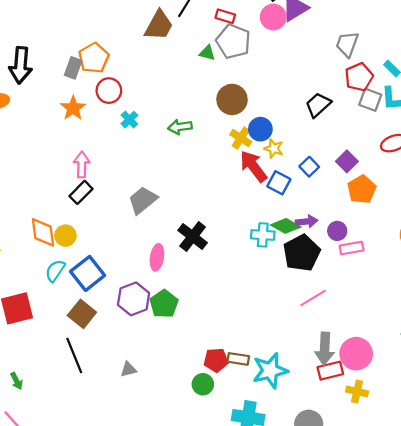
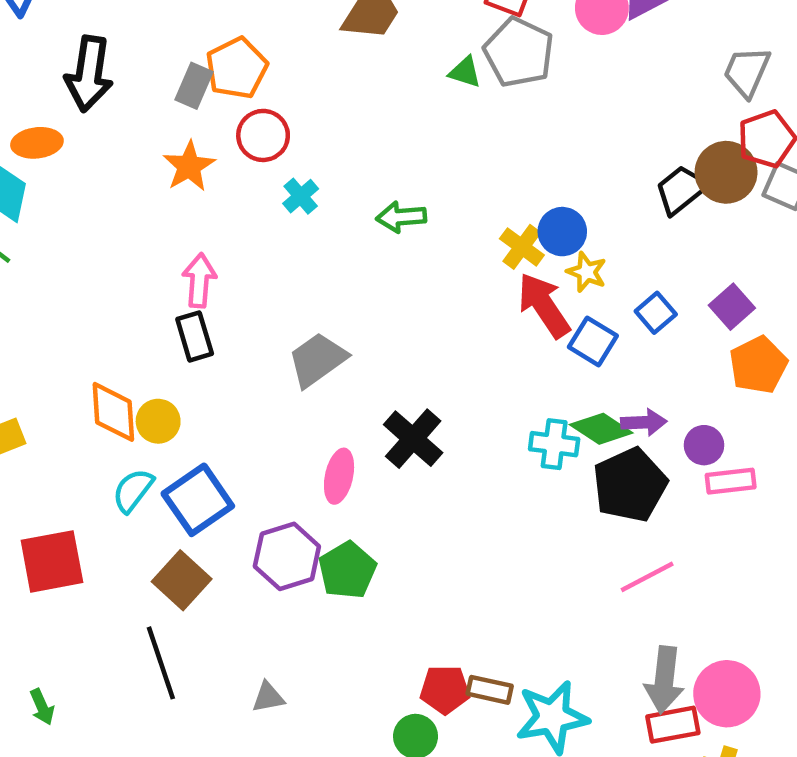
brown circle: (232, 99) -> (726, 172), moved
black rectangle: (81, 192) -> (195, 336), turned -65

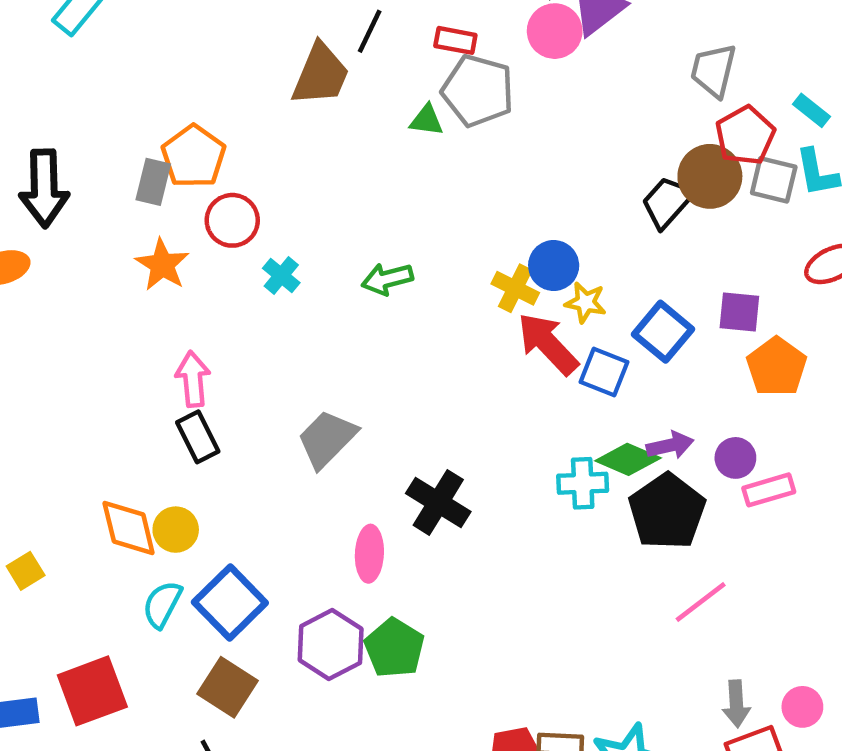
purple square: (732, 307) -> (739, 312), turned -33
blue square: (656, 313) -> (663, 332), size x1.4
gray arrow: (664, 680) -> (736, 704), size x0.7
pink circle: (727, 694) -> (802, 707), size x0.6

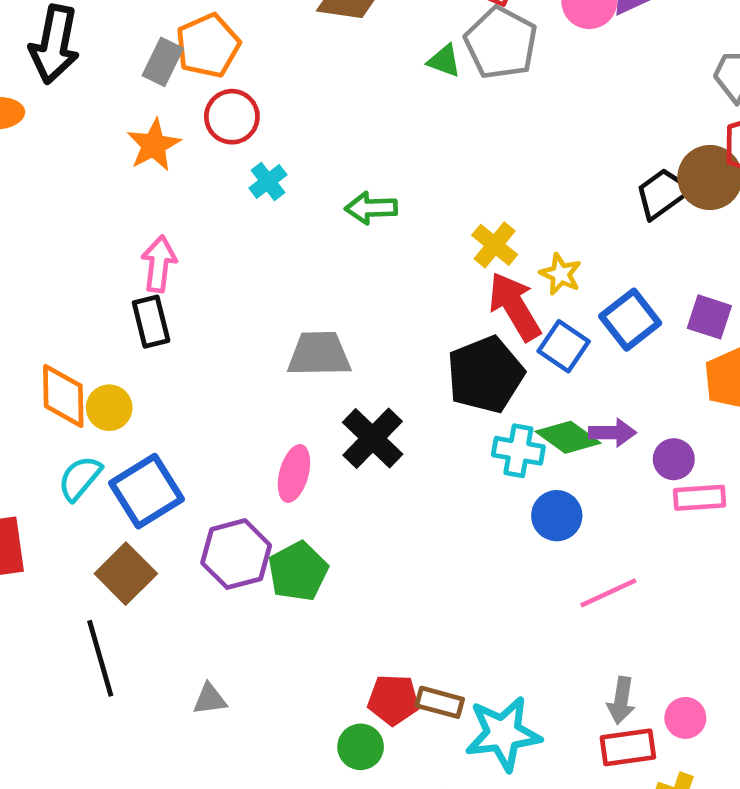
blue circle: (554, 266) -> (557, 516), moved
gray trapezoid: (327, 439) -> (319, 354), moved, turned 32
black pentagon: (667, 511) -> (485, 375), moved

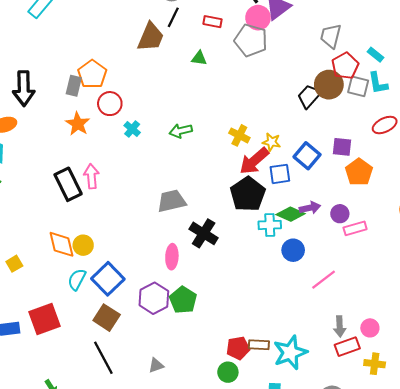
gray pentagon: (501, 43) -> (251, 40), moved
red arrow: (515, 306) -> (254, 161), turned -88
black rectangle: (151, 322) -> (68, 184), moved, size x1.4
blue square: (564, 346) -> (280, 174), turned -30

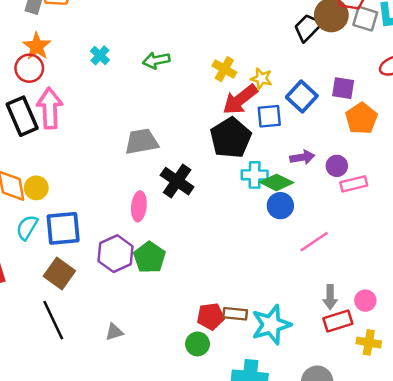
red circle: (110, 104) -> (29, 68), moved
pink arrow: (91, 176) -> (50, 108), size x1.4
green diamond: (291, 214) -> (277, 182), moved
blue square: (108, 279) -> (63, 228), turned 36

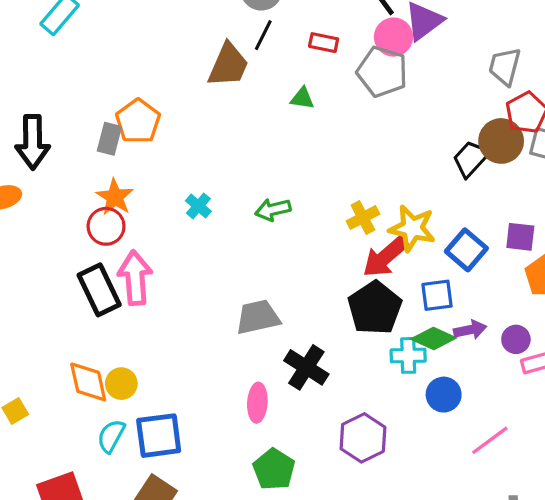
yellow cross: (224, 69) -> (363, 218), turned 35
yellow star: (261, 79) -> (412, 228), size x1.6
blue square: (269, 116) -> (437, 295), moved
green diamond: (277, 182) -> (434, 339), moved
purple hexagon: (116, 254) -> (363, 438), moved

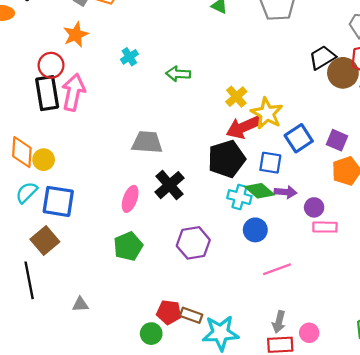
black trapezoid: (471, 159) -> (322, 57), moved
yellow cross: (363, 218) -> (236, 97), turned -30
red circle: (106, 226) -> (51, 65), moved

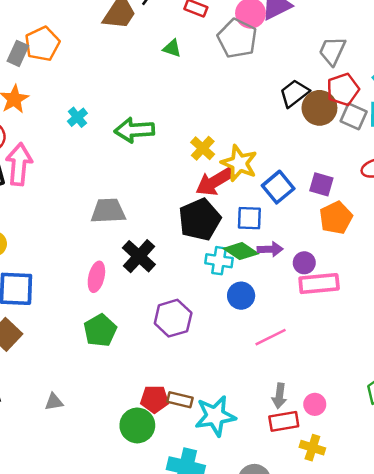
green arrow: (178, 74) -> (134, 130), size x1.4
pink rectangle: (325, 227) -> (319, 284), size x1.4
green circle: (151, 334) -> (137, 425), size x1.4

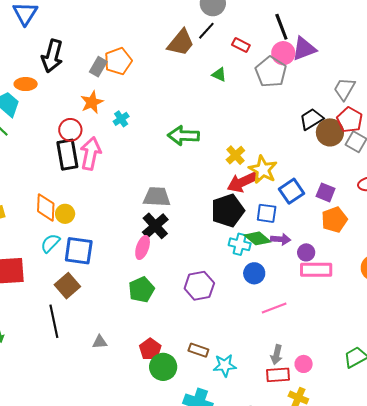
red pentagon: (343, 89) -> (350, 120), turned -30
cyan cross: (77, 117) -> (121, 119), moved
black cross: (139, 256) -> (155, 226), moved
red pentagon: (155, 399) -> (150, 349), moved, turned 30
cyan star: (215, 416) -> (225, 365), size x0.7

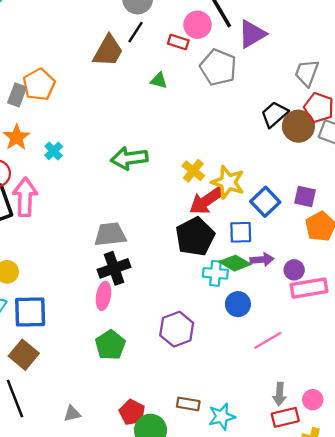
pink circle: (283, 53) -> (198, 25), moved
black cross: (155, 226) -> (114, 268), turned 32

